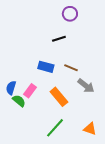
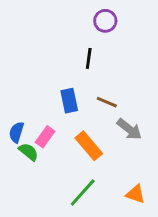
black line: (59, 39) -> (89, 58), turned -64
blue rectangle: (46, 67) -> (69, 101), turned 63

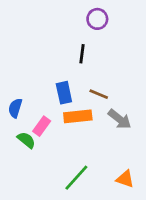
blue semicircle: (16, 132) -> (15, 108), moved
orange rectangle: (89, 146) -> (78, 116), moved, turned -56

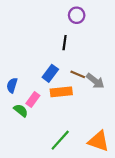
blue rectangle: (64, 93) -> (50, 73), turned 49
gray arrow: (120, 119) -> (95, 81), moved
orange triangle: (125, 179) -> (99, 141), size x1.5

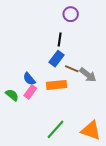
blue rectangle: (50, 73) -> (56, 59), moved
blue semicircle: (12, 85) -> (29, 79), moved, turned -56
green semicircle: (21, 111) -> (12, 95), moved

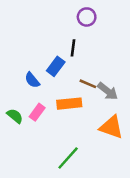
blue rectangle: (56, 59) -> (56, 66), moved
blue semicircle: (29, 79) -> (32, 80), moved
orange triangle: (91, 130) -> (111, 127), moved

